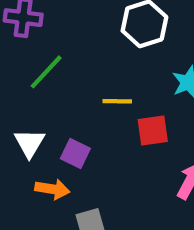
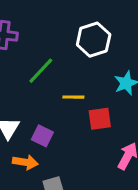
green line: (46, 72) -> (41, 71), moved

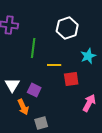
green line: (41, 71) -> (33, 48), turned -36
orange arrow: (25, 162) -> (23, 107), turned 56

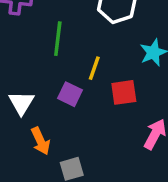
yellow line: (54, 65) -> (94, 68), turned -72
purple square: (34, 90) -> (70, 94), moved

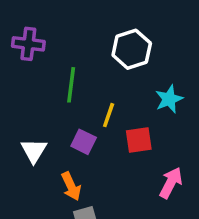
orange arrow: (40, 141) -> (71, 186), moved

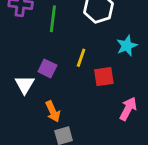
green line: (71, 85) -> (53, 19), moved
purple square: (84, 142) -> (47, 68), moved

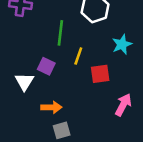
green line: (53, 19) -> (60, 33), moved
orange arrow: (53, 111) -> (51, 107), turned -66

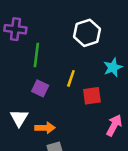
green line: (60, 33) -> (36, 55), moved
white triangle: (24, 82) -> (19, 118), moved

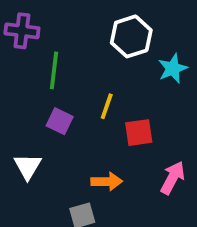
cyan star: (113, 67) -> (173, 68), moved
orange arrow: (45, 128) -> (107, 182), moved

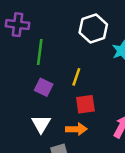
red square: (139, 133) -> (85, 104), moved
white triangle: (28, 166) -> (41, 124), moved

